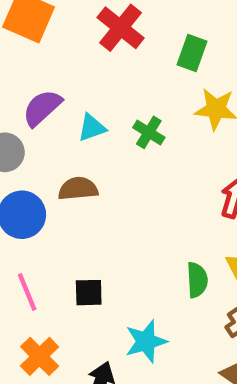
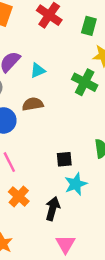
green cross: (149, 132) -> (85, 82), moved, size x1.5
black square: (89, 293) -> (64, 159), moved

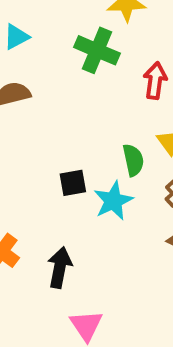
cyan star: (76, 184) -> (113, 201), moved

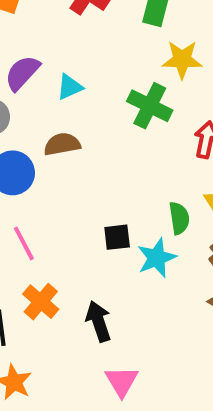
black arrow: (60, 268) -> (99, 321), turned -33

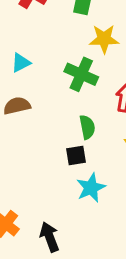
green semicircle: (179, 218) -> (87, 127), moved
black square: (117, 237) -> (76, 155), moved

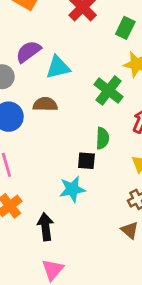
cyan triangle: (21, 63) -> (58, 67), size x1.4
cyan star: (91, 188) -> (72, 189), moved

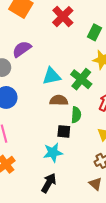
cyan triangle: (58, 67) -> (52, 76), moved
brown semicircle: (45, 104) -> (59, 100), moved
black arrow: (45, 227) -> (49, 183), moved, turned 36

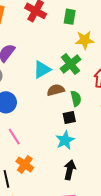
green cross: (81, 79) -> (71, 64), turned 30

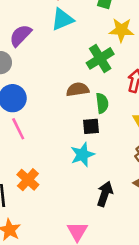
cyan triangle: (42, 70) -> (62, 19), moved
pink line: (14, 137) -> (18, 129), moved
black arrow: (70, 170) -> (105, 194), moved

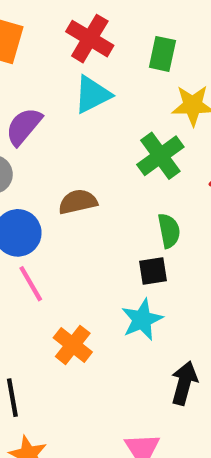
brown semicircle: (78, 89) -> (78, 202), moved
orange cross: (28, 180) -> (73, 345), moved

